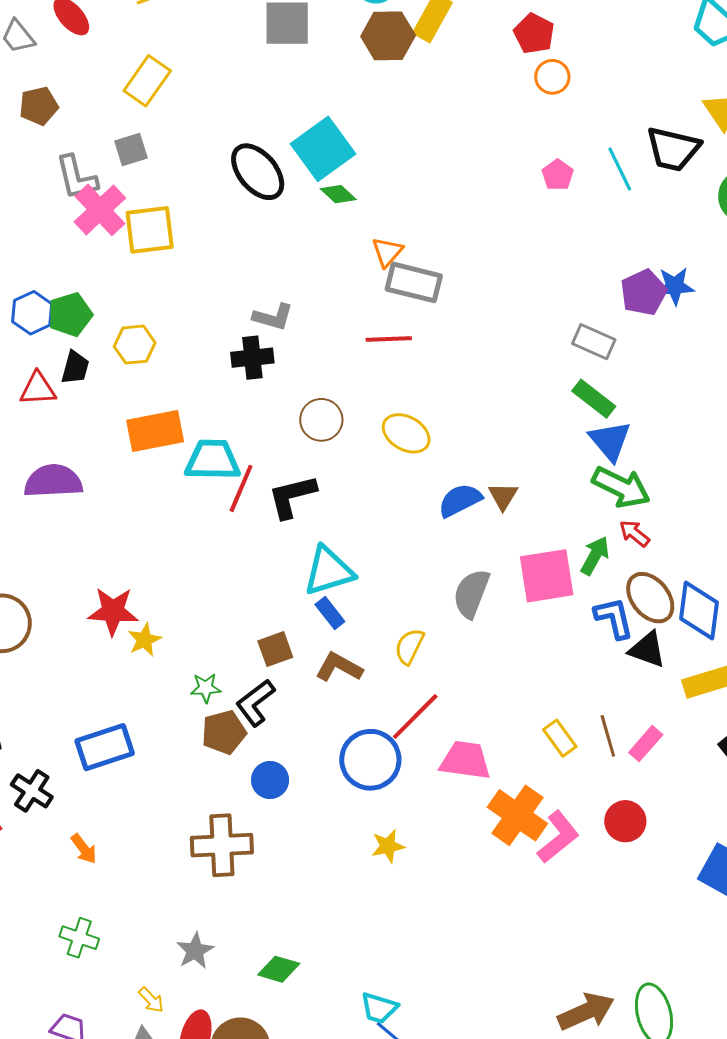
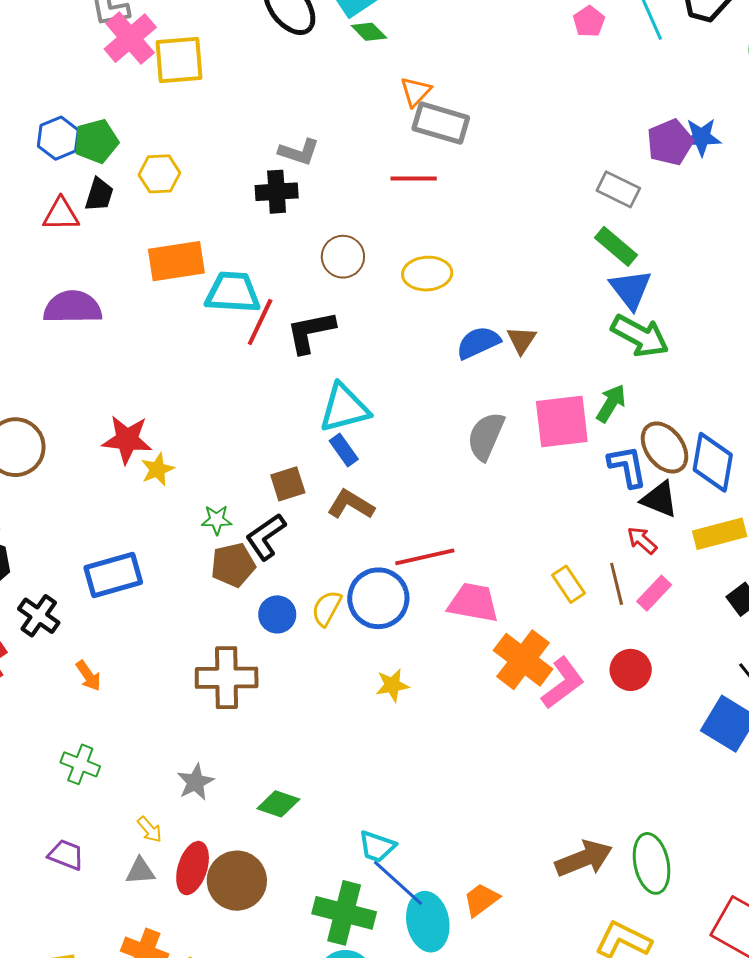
yellow ellipse: (406, 433) -> (427, 274), turned -36
red arrow: (634, 533) -> (642, 540), moved
yellow semicircle: (409, 646) -> (327, 608), moved
red line: (415, 717) -> (425, 557), turned 30

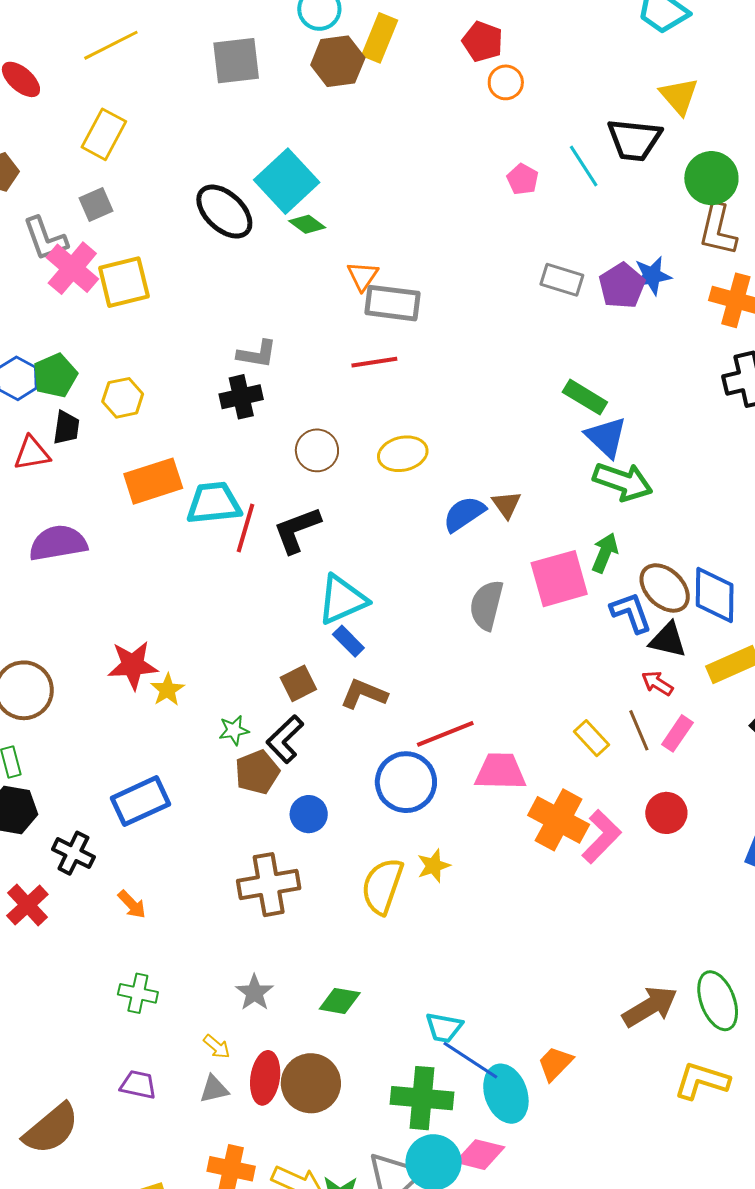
gray rectangle: (618, 189) -> (562, 280), moved
yellow semicircle: (327, 608) -> (382, 886), moved, size x1.5

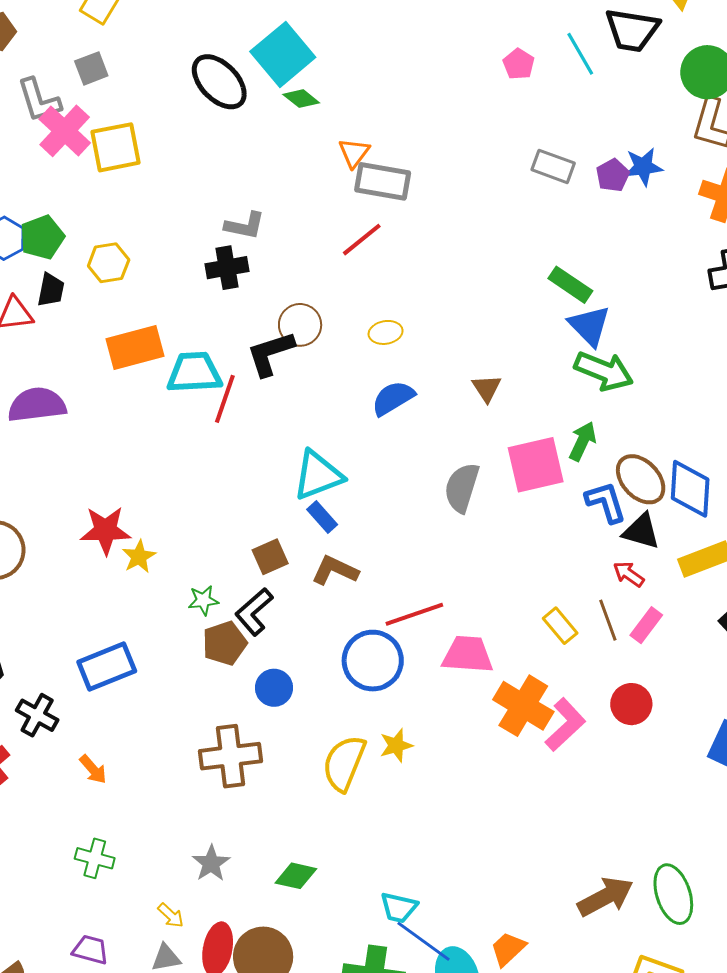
purple pentagon: (622, 286) -> (613, 175), size x0.7
red line: (374, 362) -> (362, 240), turned -33
yellow ellipse: (403, 454) -> (386, 332), size x0.7
blue semicircle: (464, 514) -> (393, 398), moved
black L-shape: (297, 530) -> (271, 353), moved

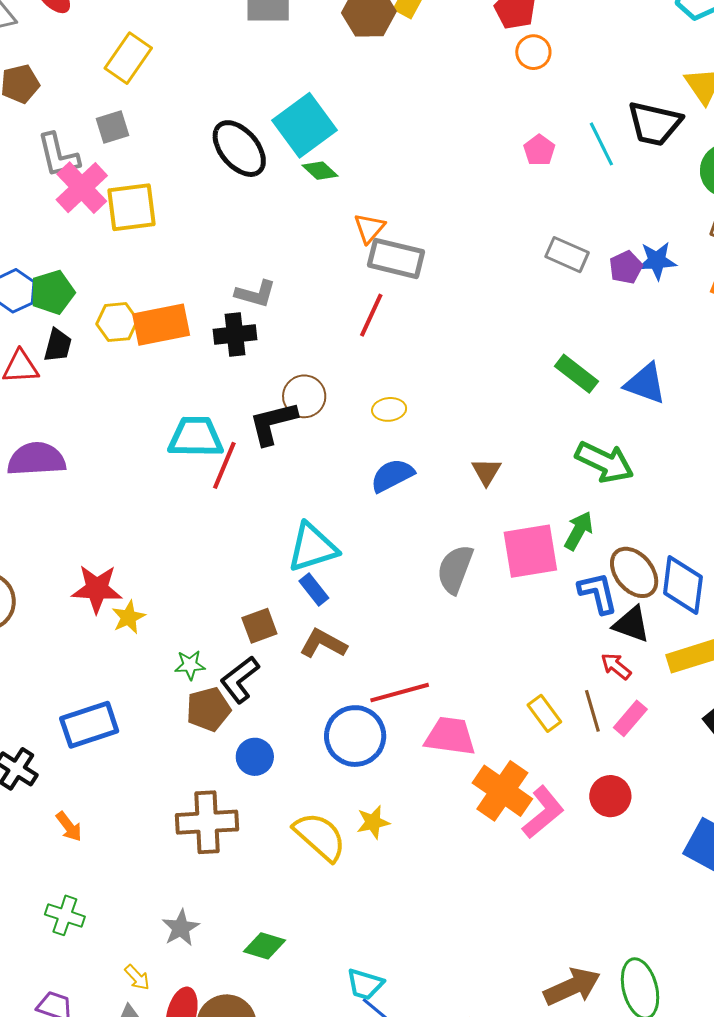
red line: (362, 240) -> (371, 315), turned -30
blue triangle: (589, 326) -> (645, 384), moved, turned -30
orange rectangle: (135, 348) -> (161, 325), moved
yellow semicircle: (344, 763) -> (320, 837), turned 106

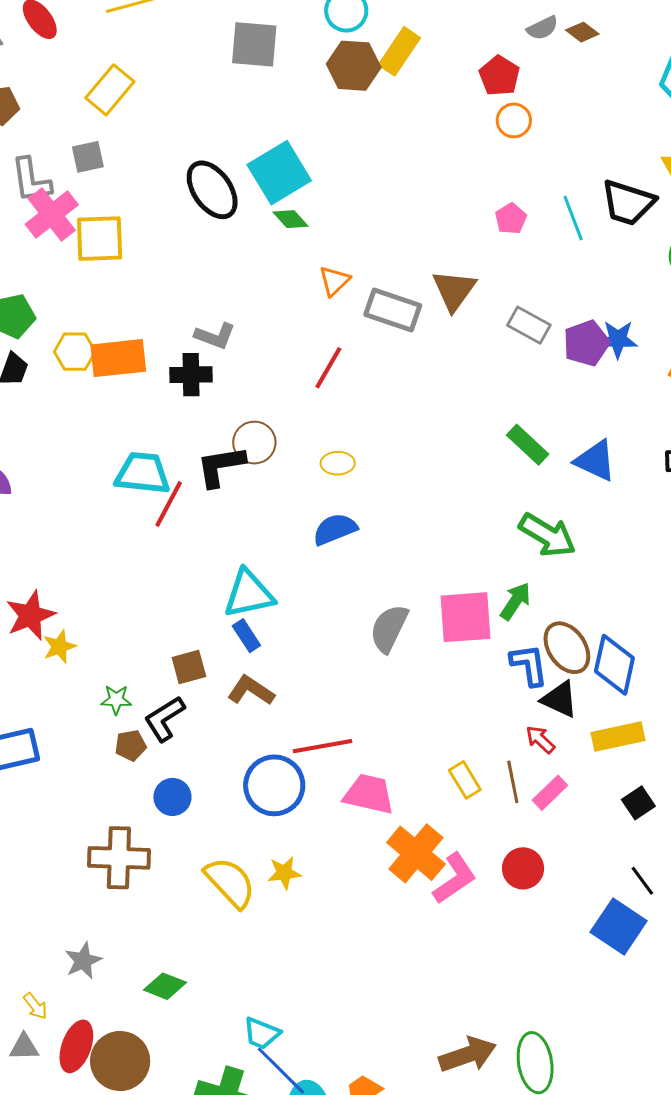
gray rectangle: (396, 258) -> (393, 310), moved
purple pentagon: (626, 267) -> (586, 343), size x1.4
brown triangle: (486, 472) -> (454, 290), moved, size x1.5
red star: (97, 589) -> (30, 615), turned -30
brown pentagon: (208, 709) -> (131, 745), size x0.7

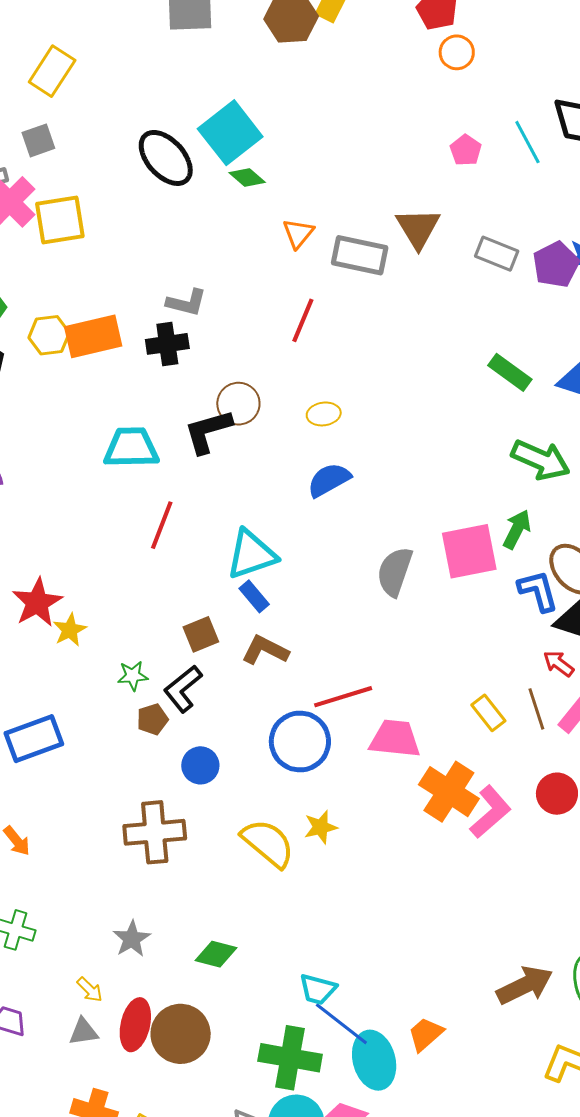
red line: (169, 504) -> (162, 525), moved

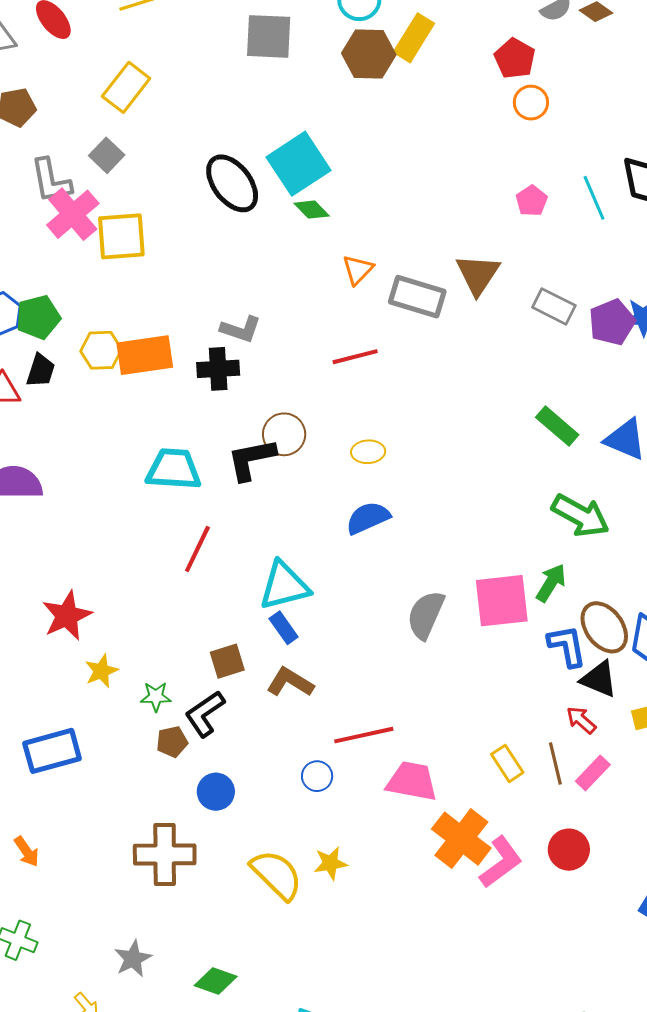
gray square: (38, 140) -> (107, 155), turned -32
red line: (303, 320) -> (355, 357), turned 48
yellow star: (70, 630) -> (101, 671), moved
blue circle: (300, 742) -> (317, 776), size x0.5

